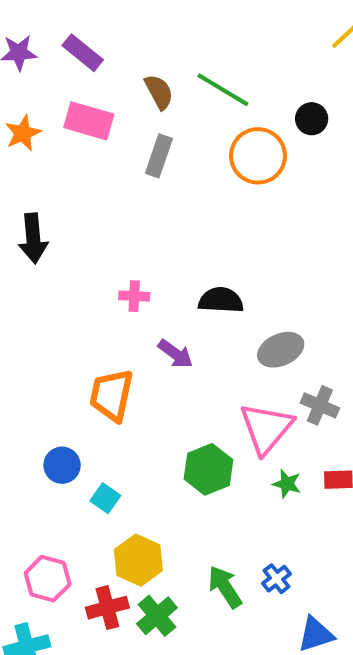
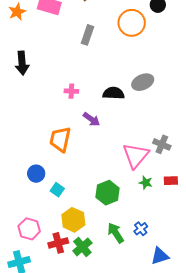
gray rectangle: (159, 156) -> (87, 35), moved
gray ellipse: (281, 350) -> (143, 82), moved
green hexagon: (208, 469) -> (108, 193), moved

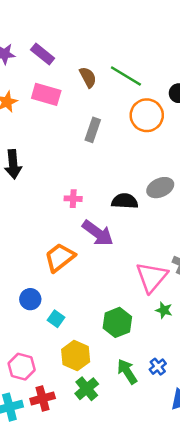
purple arrow: (91, 119) -> (98, 233), size x1.5
orange trapezoid: (60, 139) -> (60, 257), turned 40
red cross: (58, 243) -> (43, 398), moved

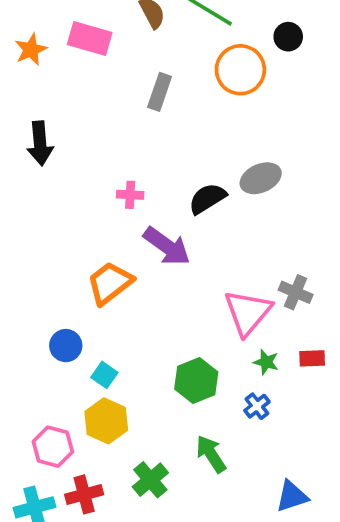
black semicircle: (125, 201) -> (207, 198), turned -35
yellow hexagon: (76, 356) -> (106, 421), moved
blue cross: (158, 367) -> (257, 406), moved

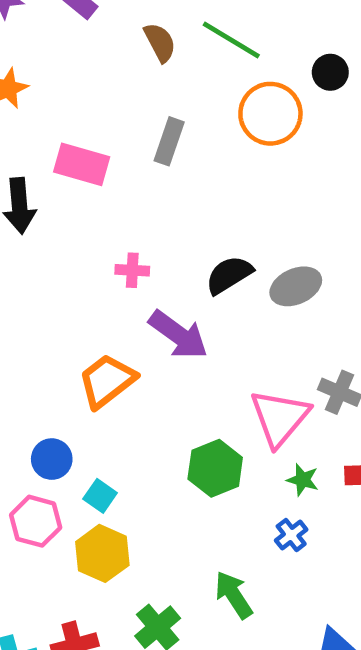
pink rectangle: (90, 39) -> (82, 164), moved
gray ellipse: (261, 178) -> (296, 286), moved
green hexagon: (196, 380) -> (215, 468), moved
pink hexagon: (53, 447) -> (36, 521), moved

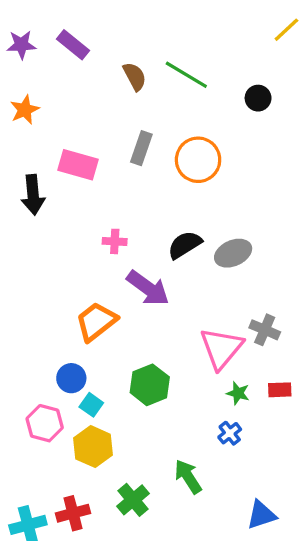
orange circle: (270, 114) -> (198, 160), moved
blue circle: (52, 459) -> (71, 378), moved
green hexagon: (215, 468) -> (150, 385), moved

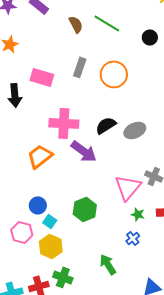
pink cross: (115, 241) -> (64, 123), size x2.0
orange trapezoid: (96, 321) -> (40, 156), moved
green cross: (133, 500) -> (63, 277), moved, turned -30

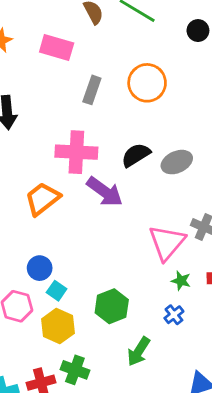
gray rectangle: (80, 67) -> (92, 90), moved
pink rectangle: (42, 77) -> (57, 47), moved
green hexagon: (85, 209) -> (112, 306), moved
green arrow: (108, 264) -> (139, 351), turned -115

